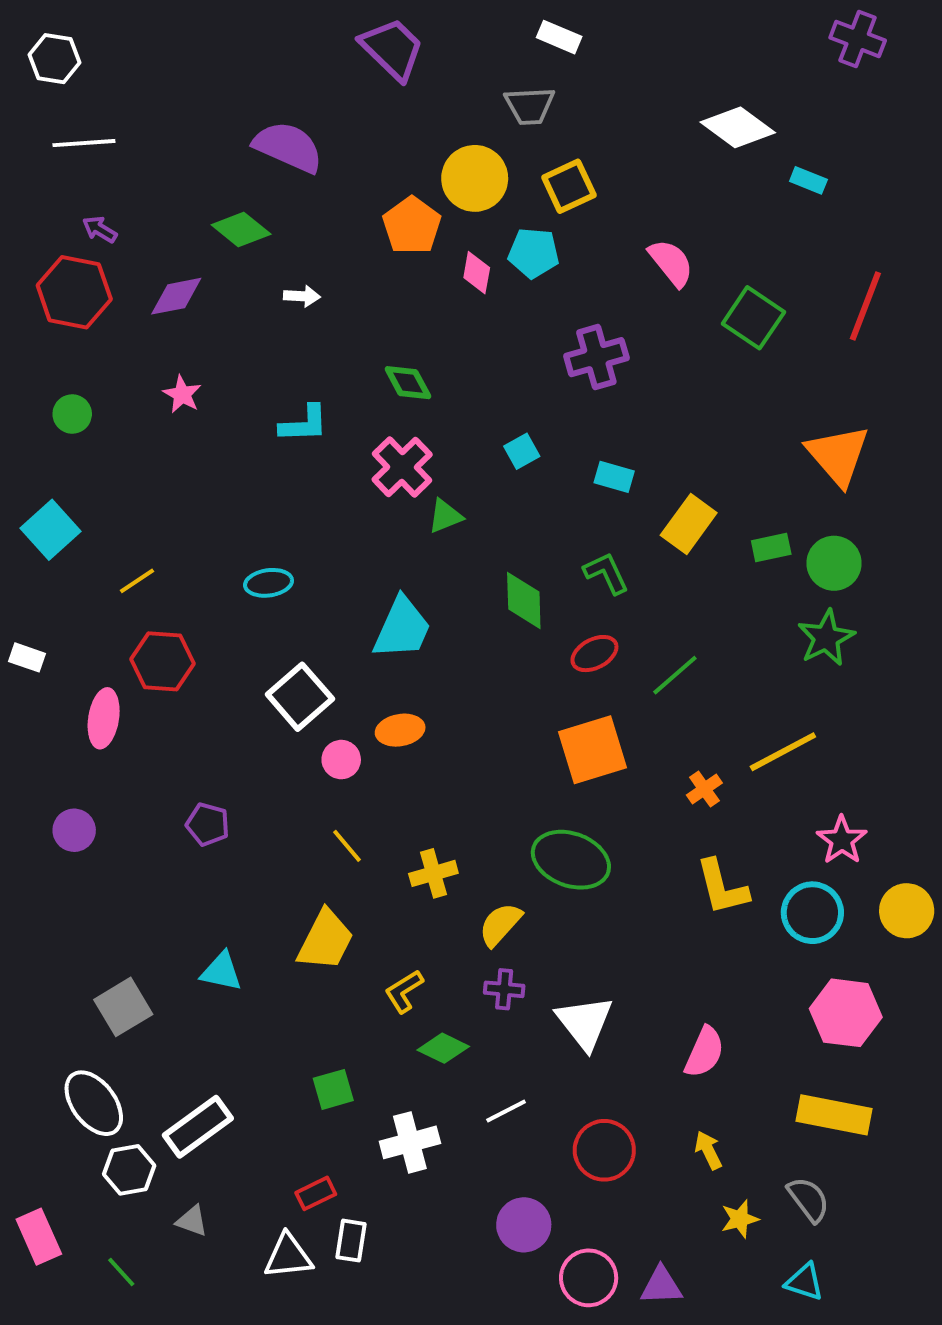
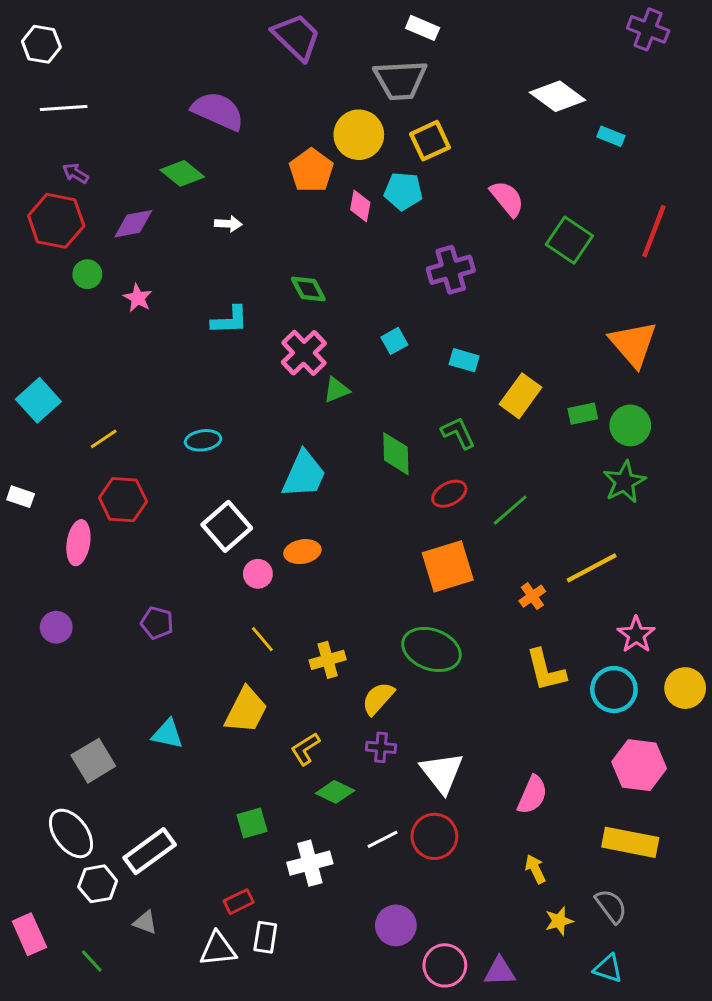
gray trapezoid: (530, 106) -> (400, 80), size x1.4
green circle: (72, 414) -> (87, 274), moved
red circle: (604, 1150) -> (434, 836), moved

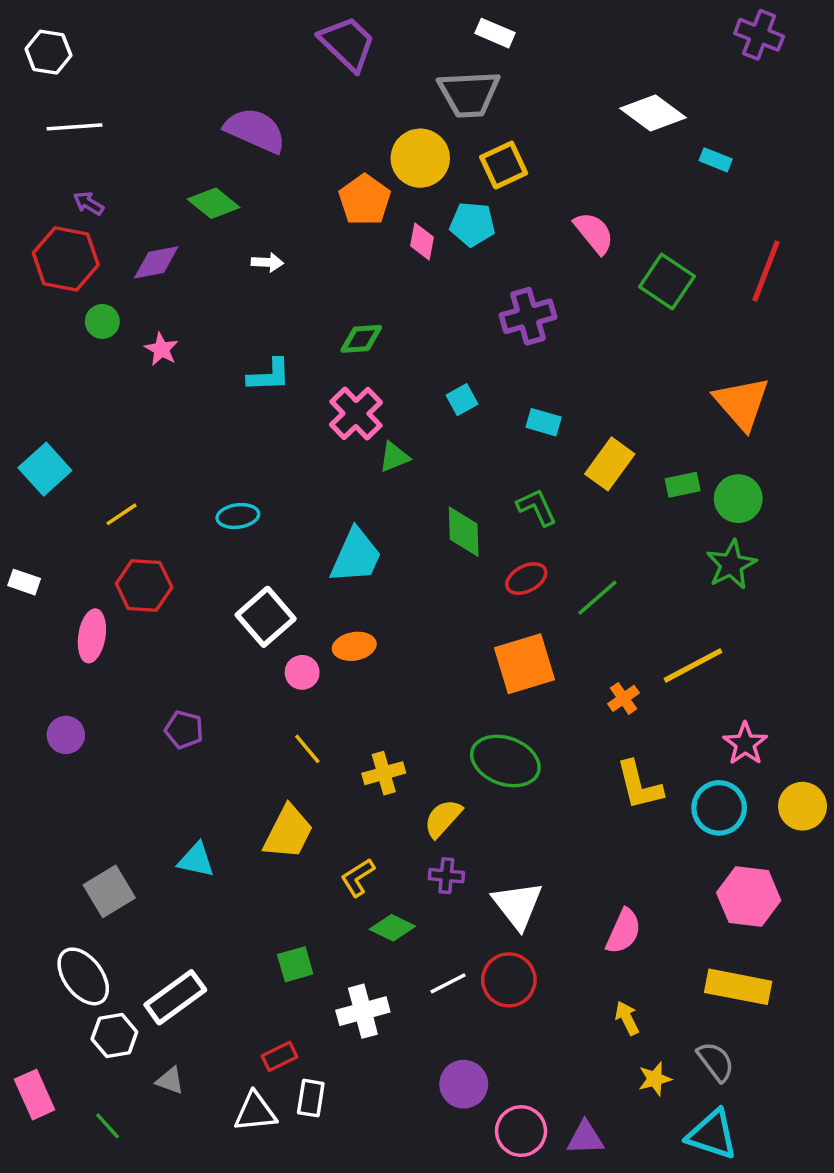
green diamond: (308, 289) -> (361, 339), turned -66
cyan triangle: (608, 968) -> (712, 1135), size x1.5

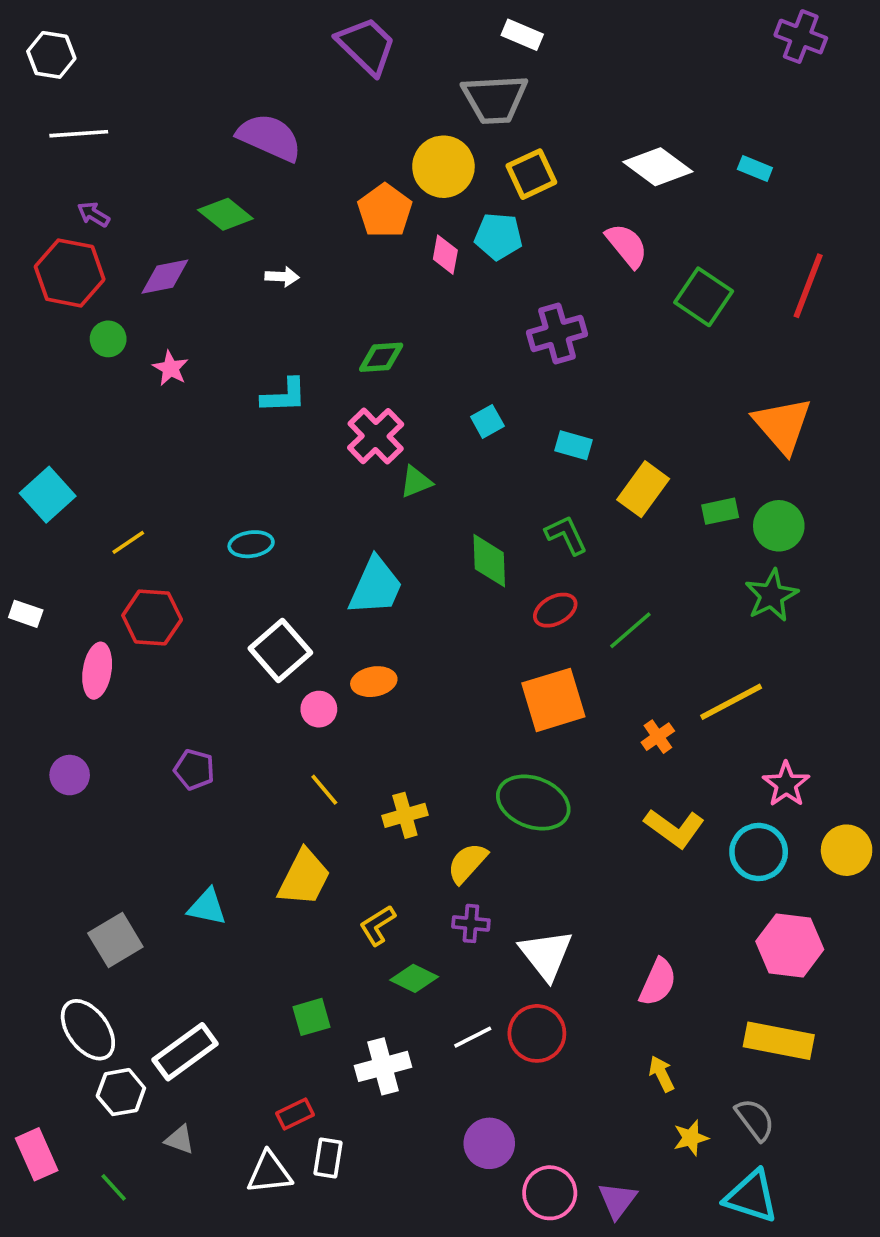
white diamond: (653, 113) -> (658, 167), moved
yellow L-shape: (639, 785) -> (674, 828), turned -40
purple triangle: (585, 1138) -> (618, 1200), turned -51

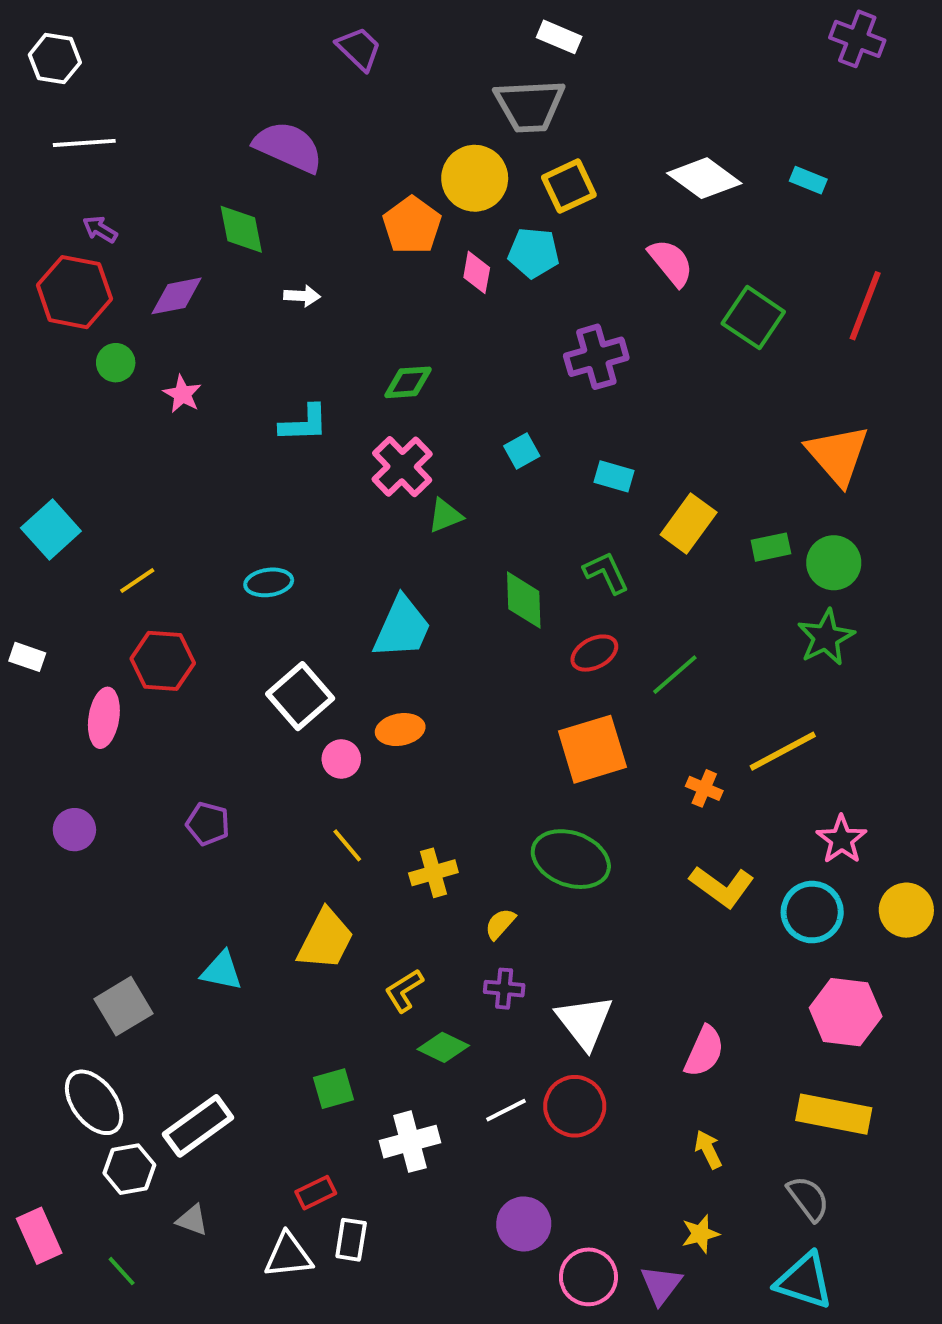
purple trapezoid: (366, 46) -> (359, 49), moved, size x0.7
green diamond: (225, 214) -> (241, 229), turned 40
orange cross: (658, 737) -> (704, 788), turned -32
yellow semicircle: (467, 863) -> (500, 924), size x0.7
yellow star: (691, 1138) -> (700, 1234), moved

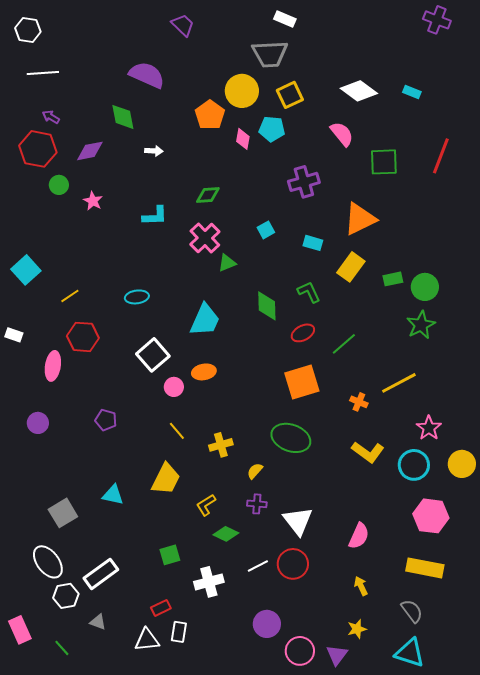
green square: (753, 318) -> (384, 162), turned -36
orange triangle: (838, 455) -> (360, 219), moved, turned 45

